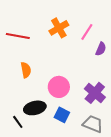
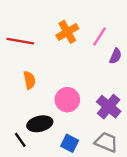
blue square: (62, 115) -> (70, 143), moved

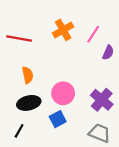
black ellipse: (40, 124) -> (29, 103), moved
black line: (20, 140) -> (19, 131), turned 64
blue square: (70, 143) -> (58, 119), moved, turned 35

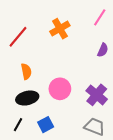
pink line: (93, 34) -> (100, 17), moved
red line: (19, 39) -> (18, 37), turned -60
blue square: (58, 119) -> (46, 125), moved

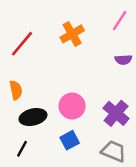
purple semicircle: (103, 50) -> (123, 60), turned 64
orange semicircle: (26, 71) -> (16, 90), moved
blue square: (46, 125) -> (70, 140), moved

